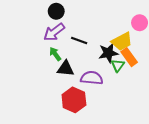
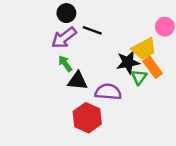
black line: (79, 40) -> (92, 30), moved

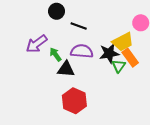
purple arrow: (64, 38) -> (37, 44), moved
purple semicircle: (108, 92) -> (82, 51), moved

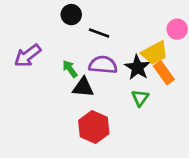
purple arrow: (37, 44) -> (28, 56), moved
black star: (109, 53) -> (137, 67), turned -30
green triangle: (119, 66) -> (140, 98), moved

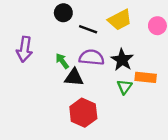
yellow trapezoid: (155, 53) -> (120, 20), moved
purple arrow: (28, 56) -> (25, 49), turned -45
orange rectangle: (164, 73) -> (146, 77), moved, turned -48

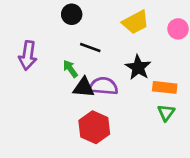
black line: (88, 29) -> (90, 48), moved
purple semicircle: (92, 57) -> (104, 86), moved
green triangle: (124, 87) -> (166, 113), moved

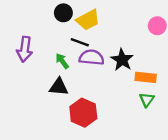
yellow trapezoid: (135, 22) -> (88, 20), moved
purple semicircle: (104, 86) -> (92, 57), moved
black triangle: (84, 87) -> (59, 87), moved

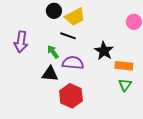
purple semicircle: (92, 57) -> (73, 63), moved

